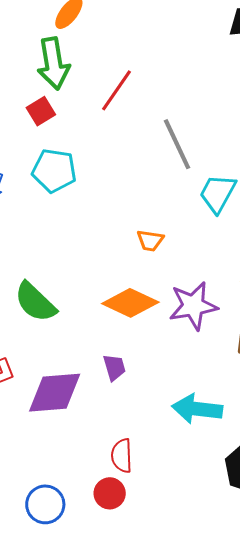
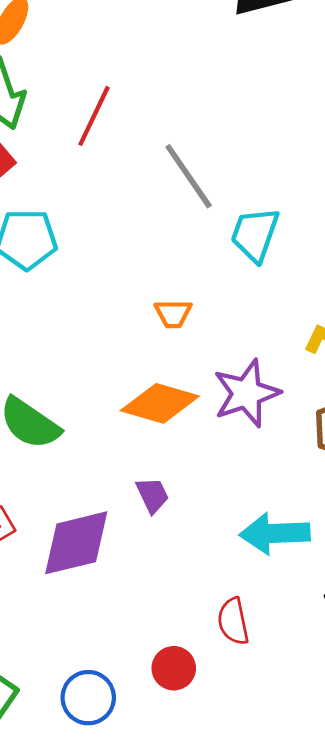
red semicircle: (122, 456) -> (233, 621), moved

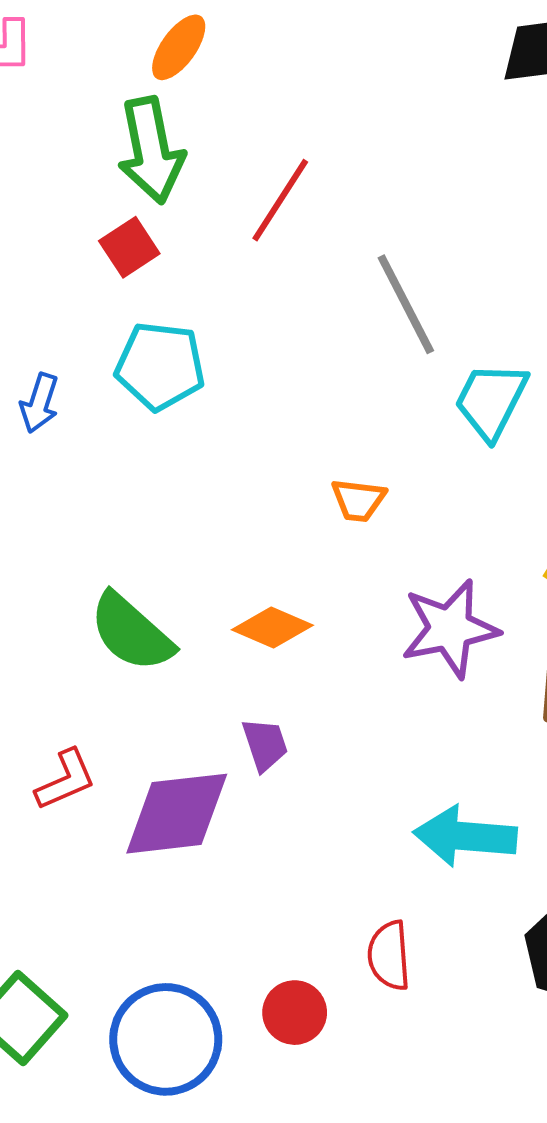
orange diamond: (160, 403) -> (272, 628), moved, size x0.7
purple trapezoid: (152, 495) -> (265, 745), moved
blue circle: (88, 698) -> (166, 1039), size x1.4

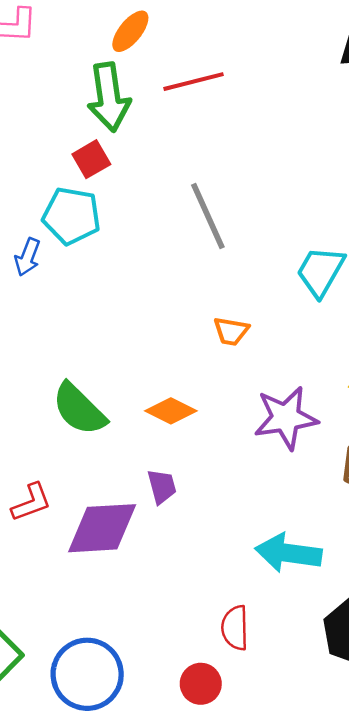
red line: (280, 200) -> (193, 82), moved, turned 40
gray line: (406, 304) -> (208, 216), moved
cyan pentagon: (160, 366) -> (72, 216), moved
red circle: (295, 1013) -> (201, 684), moved

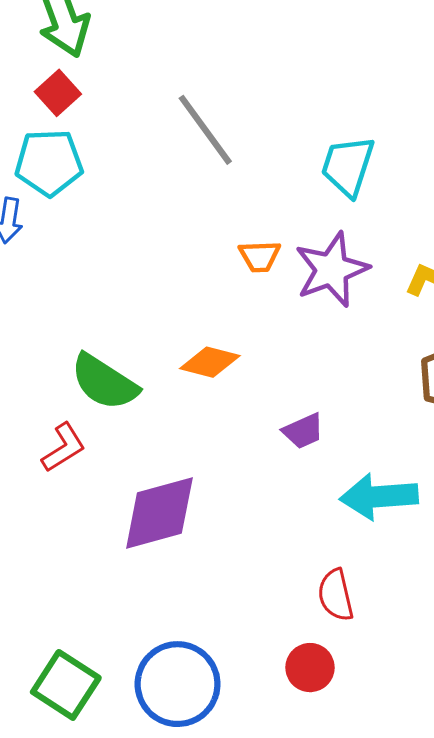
purple star: (286, 418) -> (332, 270), moved
purple trapezoid: (162, 487) -> (303, 431), moved, turned 93
red L-shape: (31, 502) -> (64, 448), moved

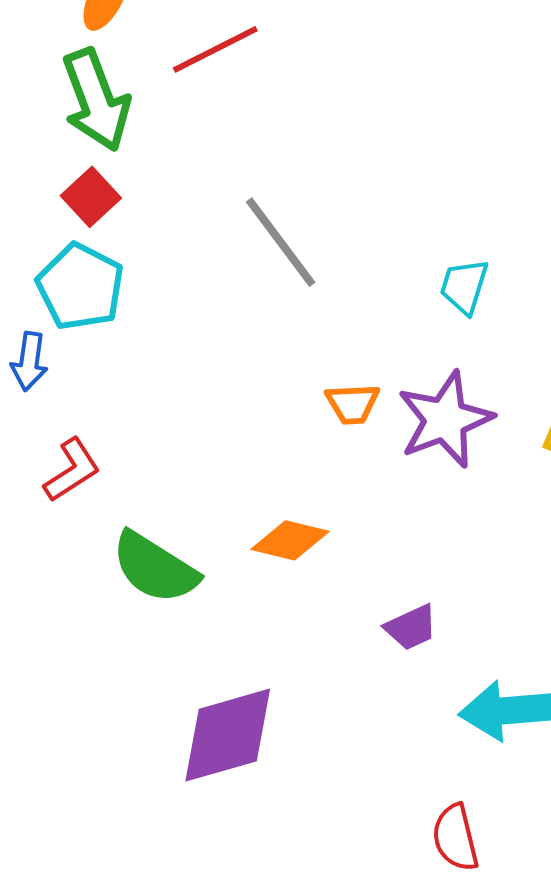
cyan pentagon: (49, 163) -> (80, 287), turned 30
cyan trapezoid: (348, 166) -> (464, 286), size x0.7
red L-shape: (64, 448) -> (72, 470), moved

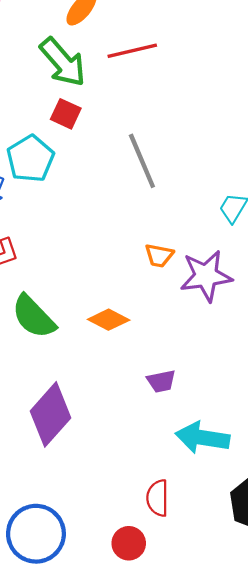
green arrow: (96, 100) -> (63, 62), turned -34
red square: (91, 197) -> (66, 114), moved, turned -36
purple diamond: (228, 735) -> (51, 414), turned -46

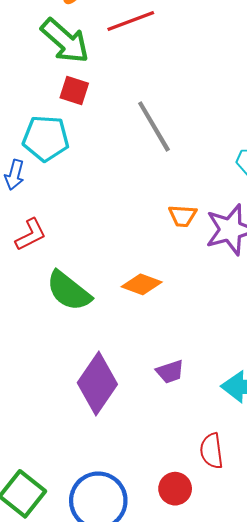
cyan pentagon: (30, 159) -> (46, 138), turned -30
purple trapezoid: (161, 381) -> (170, 372), moved
red circle: (129, 543) -> (175, 489), moved

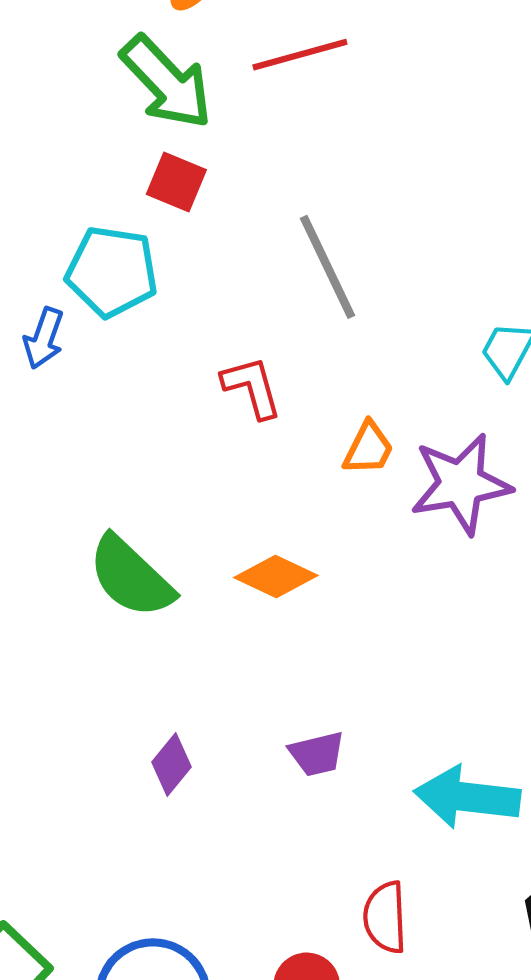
orange trapezoid: (182, 216) -> (368, 448), turned -72
red L-shape: (31, 235) -> (252, 387), moved, turned -84
purple diamond: (97, 383) -> (171, 765), size x0.5

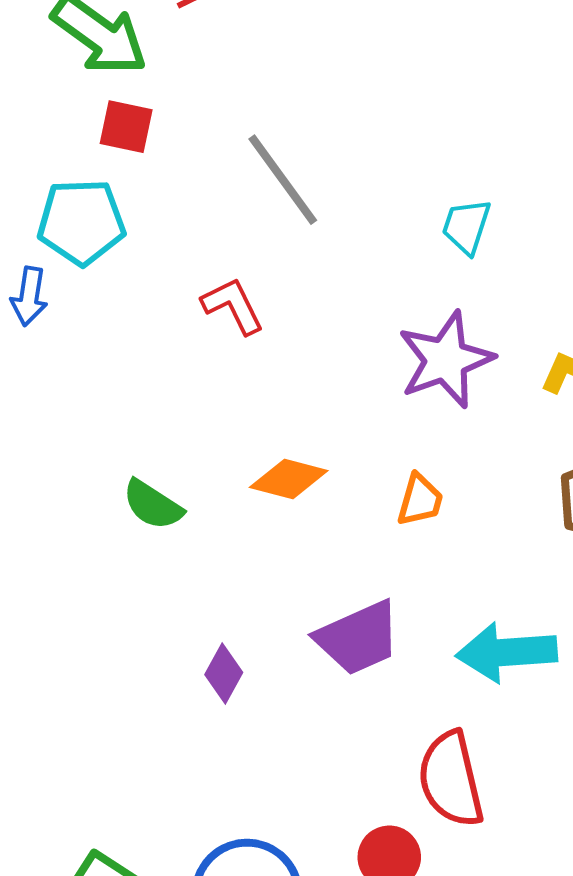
orange trapezoid: (368, 448) -> (420, 500), moved
green semicircle: (131, 577) -> (153, 505), size x0.7
purple trapezoid: (317, 754) -> (358, 638), size x1.6
red semicircle: (385, 917) -> (451, 779), size x1.4

